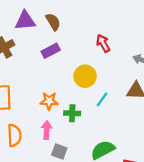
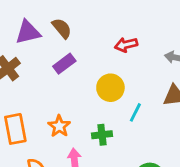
red arrow: (103, 43) -> (126, 45), turned -66
orange star: (49, 101) -> (59, 126), moved, turned -30

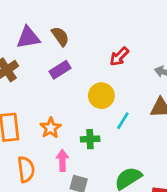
red arrow: (126, 45) -> (119, 57), turned -36

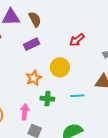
cyan line: (123, 121) -> (77, 96), moved, turned 48
orange star: (51, 128) -> (34, 78), moved

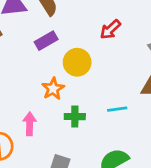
yellow circle: (60, 67) -> (77, 62), moved
pink arrow: (25, 112) -> (30, 124), moved

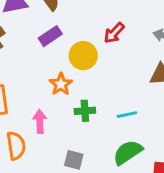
red arrow: (110, 29) -> (114, 33), moved
cyan line: (117, 109) -> (127, 115), moved

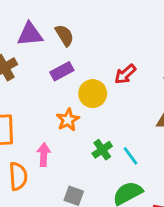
green cross: (85, 111) -> (102, 150), moved, turned -36
cyan line: (127, 115) -> (130, 156), turned 60

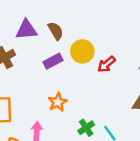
yellow circle: (93, 94) -> (82, 51), moved

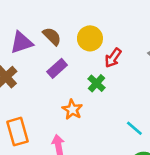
yellow circle: (82, 51) -> (90, 38), moved
green cross: (86, 128) -> (97, 83), moved

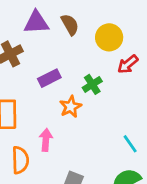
purple rectangle: (57, 68) -> (49, 78), moved
green cross: (97, 83) -> (92, 84), moved

